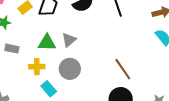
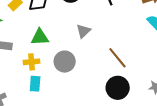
gray triangle: (69, 40) -> (83, 31), moved
cyan rectangle: (49, 89) -> (35, 84), moved, turned 49

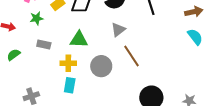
gray triangle: (83, 31) -> (118, 30), moved
brown line: (117, 58) -> (132, 56), moved

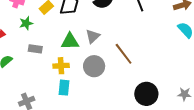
gray triangle: (118, 30) -> (93, 36), moved

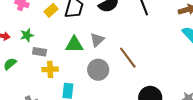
green star: (26, 23) -> (27, 35), moved
yellow cross: (61, 66) -> (50, 69), moved

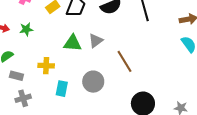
gray rectangle: (40, 52) -> (16, 76), moved
gray circle: (98, 70) -> (93, 82), moved

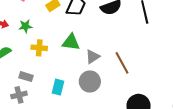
gray triangle: (96, 41) -> (93, 57), moved
yellow cross: (46, 66) -> (39, 48), moved
gray rectangle: (16, 76) -> (26, 77), moved

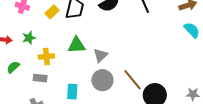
brown line: (122, 63) -> (133, 80), moved
gray rectangle: (26, 77) -> (40, 78), moved

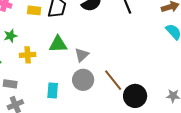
yellow rectangle: (52, 12) -> (34, 10), turned 48
gray rectangle: (40, 78) -> (10, 84), moved

